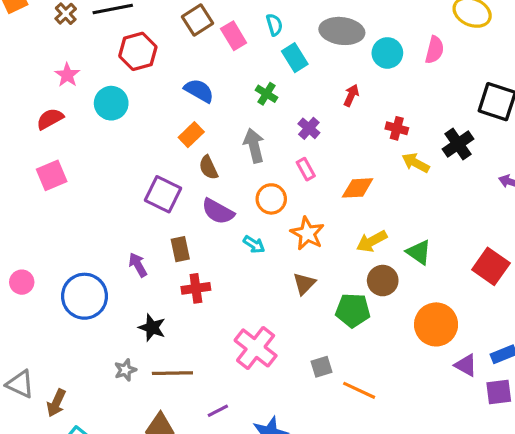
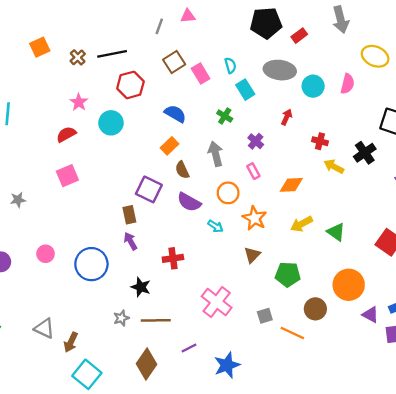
brown rectangle: (180, 249) -> (129, 215), moved
brown circle: (383, 281) -> (315, 309), moved

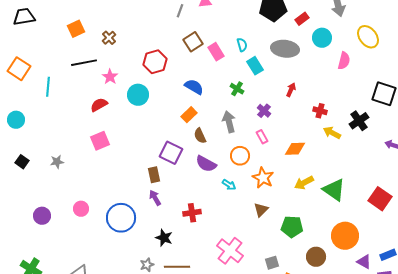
black line: (112, 54) -> (84, 63), moved
yellow ellipse: (375, 56) -> (368, 37), turned 30
cyan circle: (313, 86) -> (322, 38), moved
green triangle: (336, 232) -> (334, 190), size x1.4

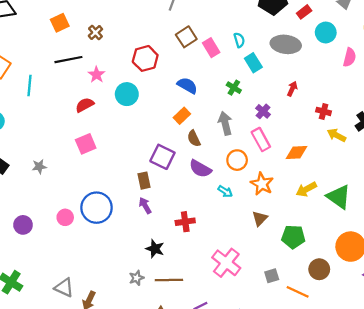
pink rectangle: (262, 137) -> (261, 140), size x1.5
blue circle: (121, 218) -> (97, 208), moved

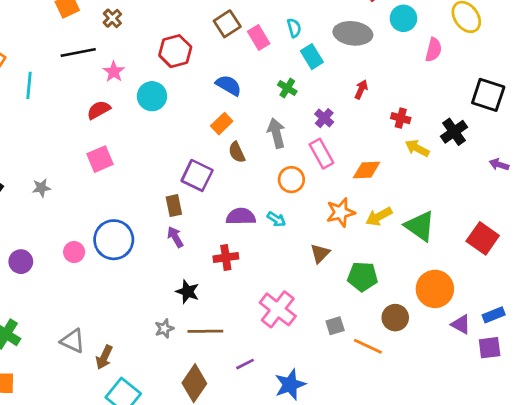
purple semicircle: (200, 169) -> (241, 216), moved, turned 150
orange star: (262, 184) -> (341, 212), moved, turned 30

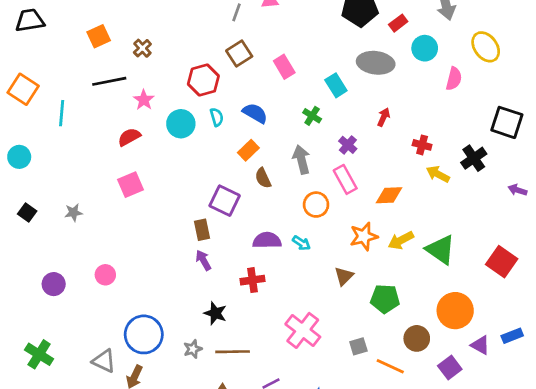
brown square: (227, 24) -> (239, 53), moved
cyan semicircle: (294, 28) -> (217, 117), moved
blue circle: (114, 240) -> (144, 334), moved
purple square: (490, 348) -> (450, 368), moved, turned -30

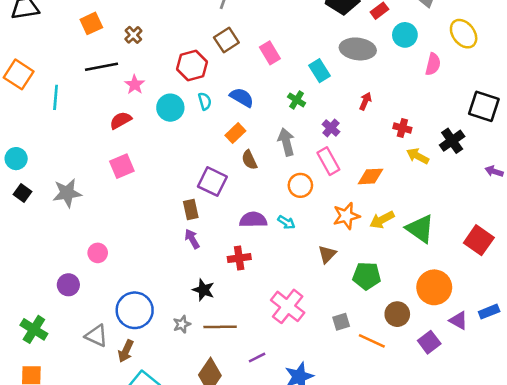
cyan circle: (19, 157) -> (16, 159), moved
gray star: (74, 213) -> (67, 193), size x1.6
purple circle: (54, 284) -> (68, 285), moved

